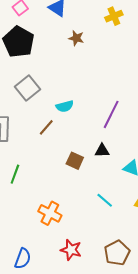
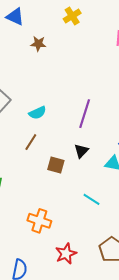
brown line: (46, 127) -> (31, 142), moved
black triangle: (102, 151) -> (81, 151), turned -35
red star: (71, 250) -> (66, 254), turned -30

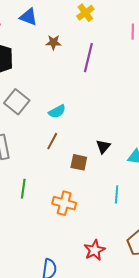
purple line: (85, 114) -> (88, 58), moved
cyan line: (91, 199) -> (117, 194), turned 66
orange cross: (39, 221) -> (64, 203), moved

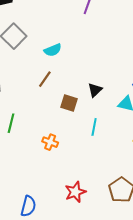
cyan line: (117, 194) -> (94, 127), moved
orange cross: (64, 203) -> (50, 142), size x0.7

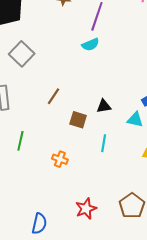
cyan semicircle: (53, 50) -> (90, 44), moved
black triangle: (95, 90) -> (104, 106), turned 35

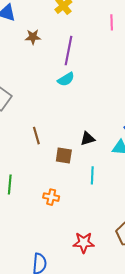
brown line: (54, 96) -> (36, 136), turned -42
red star: (86, 209) -> (84, 243), turned 30

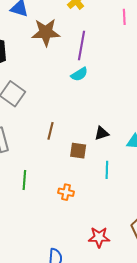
brown star: (33, 37) -> (46, 32), size x1.8
brown line: (36, 136) -> (50, 131), turned 30

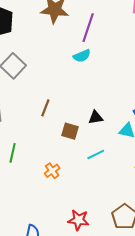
cyan line: (107, 170) -> (96, 154), turned 54
orange cross: (66, 192) -> (52, 171), turned 35

